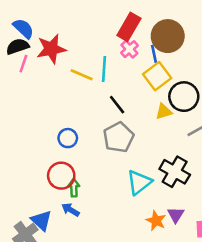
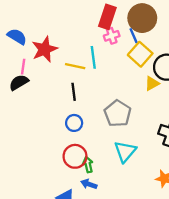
black semicircle: (18, 46) -> (19, 82), moved
pink cross: (129, 49) -> (112, 36), turned 35
black line: (117, 105) -> (74, 92), moved, turned 42
cyan triangle: (139, 182) -> (125, 152), moved

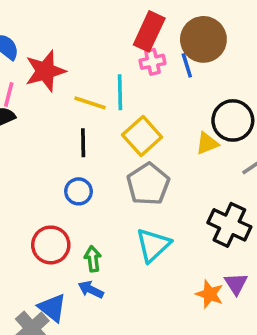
yellow square: (140, 54) -> (142, 136), moved
red circle: (75, 156) -> (51, 245), moved

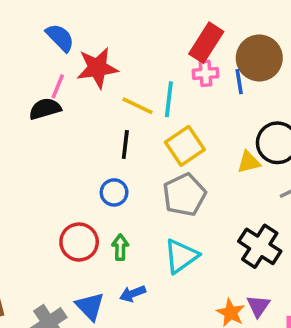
green arrow: (93, 259) -> (120, 247), moved
blue arrow: (91, 290) -> (133, 294), moved, turned -55
blue triangle: (52, 308) -> (90, 306), moved

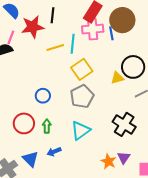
pink cross: (205, 73) -> (93, 29), size x1.5
yellow line: (138, 106) -> (55, 47), turned -42
black line: (125, 145) -> (53, 15), moved

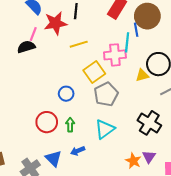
pink cross: (93, 29) -> (115, 55), moved
cyan line: (73, 44) -> (127, 42), moved
yellow square: (82, 69) -> (94, 72), moved

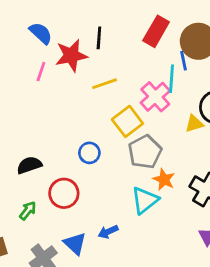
black semicircle: (26, 47) -> (29, 165), moved
pink cross: (115, 55) -> (155, 97), turned -35
green arrow: (70, 125) -> (28, 211), moved, turned 40
orange star: (133, 161) -> (164, 180), moved

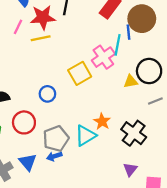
yellow line: (105, 84) -> (41, 38), moved
gray pentagon: (145, 152) -> (56, 139), moved

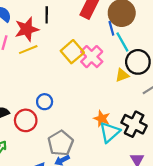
cyan line: (118, 45) -> (122, 42), moved, turned -30
yellow square: (80, 73) -> (72, 52), moved
red circle: (24, 122) -> (26, 120), moved
cyan triangle: (85, 136) -> (110, 132), moved

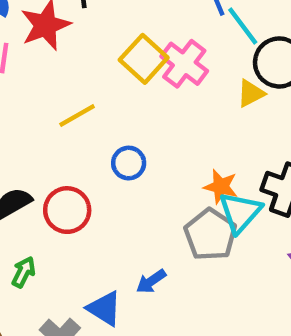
yellow line: (28, 50) -> (77, 116), moved
blue circle: (45, 102) -> (129, 163), moved
gray pentagon: (61, 143) -> (210, 235), moved

